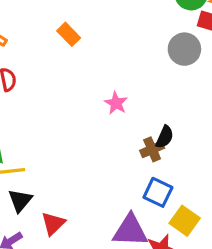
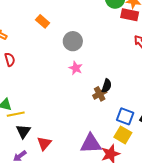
orange rectangle: (69, 34) -> (43, 21), moved
gray circle: (184, 49) -> (73, 41), moved
blue square: (158, 192) -> (125, 116), moved

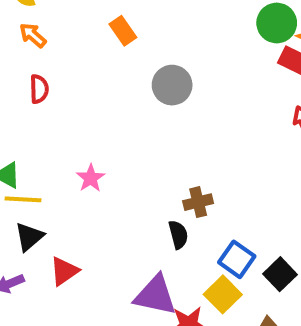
pink star: (76, 68) -> (91, 178), moved
black semicircle: (107, 86) -> (178, 235), moved, turned -48

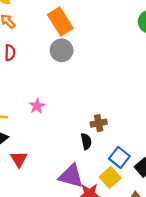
orange rectangle: (123, 31) -> (60, 21), size x1.6
gray circle: (172, 85) -> (62, 50), moved
red triangle: (64, 271) -> (19, 159), turned -30

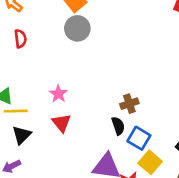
blue square: (119, 157) -> (139, 138), moved
red triangle: (19, 159) -> (62, 123), moved

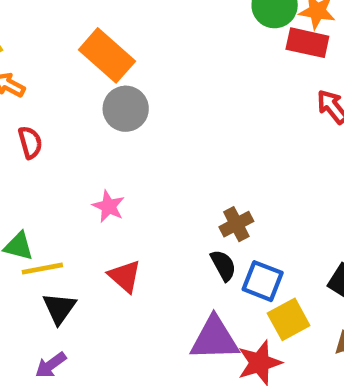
pink star: (58, 94) -> (108, 206), moved
yellow square: (150, 162) -> (289, 319), turned 30

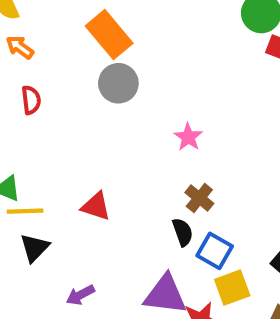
pink star: (108, 206) -> (188, 137), moved
brown cross: (236, 224) -> (199, 198), turned -32
red triangle: (125, 276) -> (96, 206), moved, turned -32
purple arrow: (51, 365) -> (80, 295), moved

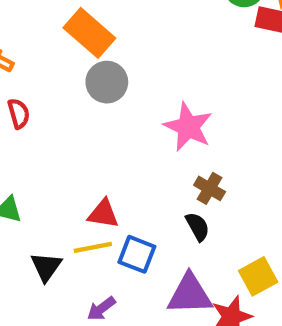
pink star: (188, 137) -> (188, 127), size x1.6
yellow line: (25, 211) -> (93, 247), moved
blue square: (215, 251) -> (137, 254), moved

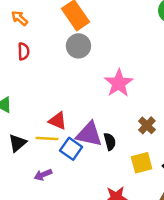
brown cross: (210, 188) -> (147, 125), moved
yellow square: (258, 276) -> (142, 163), moved
purple triangle: (190, 294) -> (89, 134), moved

